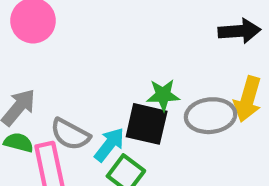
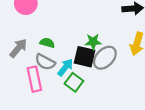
gray ellipse: (211, 116) -> (105, 58), moved, turned -40
green semicircle: (19, 142) -> (47, 43), moved

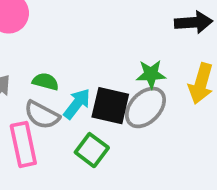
green star: (93, 42) -> (151, 74), moved
cyan arrow: (65, 67) -> (77, 104), moved

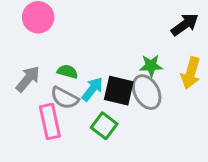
black arrow: (194, 22) -> (185, 25), turned -32
gray ellipse: (145, 107) -> (147, 92), turned -72

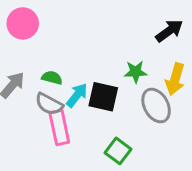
gray ellipse: (147, 92) -> (156, 106), moved
pink rectangle: (50, 121) -> (59, 127), moved
green square: (104, 126) -> (118, 151), moved

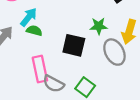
cyan arrow: (77, 95) -> (29, 17), moved
gray semicircle: (49, 104) -> (53, 84), moved

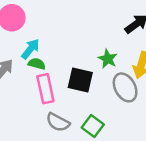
green star: (99, 26) -> (108, 59), turned 30
pink rectangle: (40, 69) -> (45, 89), moved

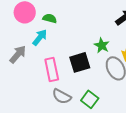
green semicircle: (37, 64) -> (50, 18), moved
black square: (80, 80) -> (80, 62), turned -30

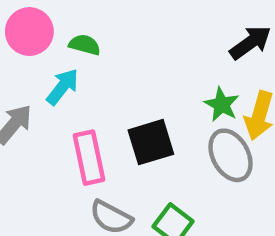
green star: (102, 45) -> (222, 104), moved

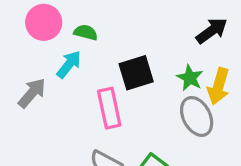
black square: (151, 142) -> (136, 73), moved
pink rectangle: (89, 158) -> (109, 108), moved

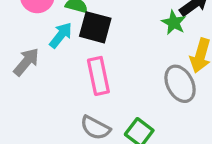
black square: (136, 73) -> (95, 27), moved, turned 32
green star: (190, 78) -> (174, 23), moved

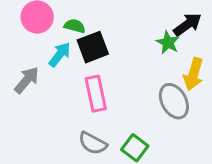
black square: (95, 27) -> (93, 47), turned -36

